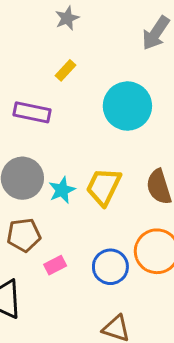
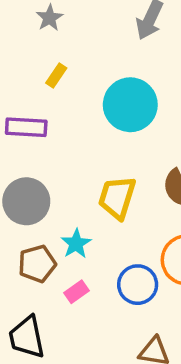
cyan star: (62, 190) -> (76, 244), moved

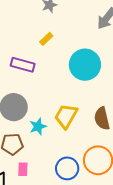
cyan star: (76, 244) -> (38, 126), moved
pink rectangle: (77, 292) -> (23, 169), moved, turned -64

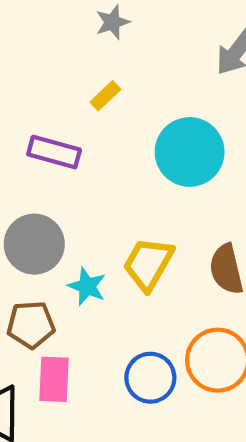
cyan star: (38, 126) -> (87, 286), turned -30
pink rectangle: (23, 169) -> (54, 379), size x1.5

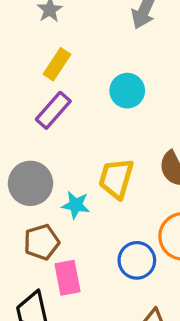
yellow rectangle: (105, 96) -> (57, 64), size x1.4
purple rectangle: (54, 152) -> (53, 110), moved, turned -51
cyan circle: (190, 152) -> (127, 91), size x0.7

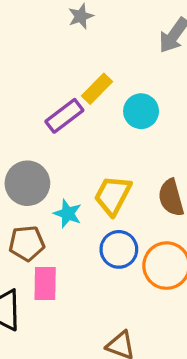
yellow rectangle: (57, 64) -> (97, 89), moved
blue circle: (137, 260) -> (119, 249), moved

